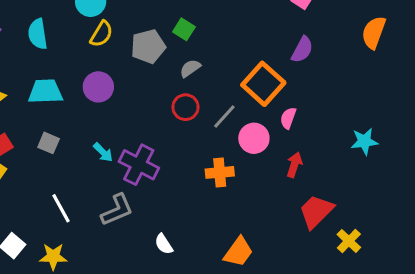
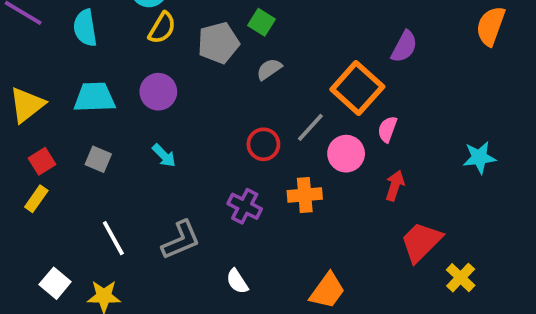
red circle: (185, 107) -> (263, 144), moved
cyan arrow: (103, 152) -> (164, 156), moved
purple cross: (139, 165) -> (245, 206), moved, size x0.7

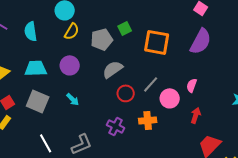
green square: (262, 22) -> (125, 28), turned 32
purple semicircle: (404, 47) -> (201, 41), size x1.5
gray semicircle: (269, 69) -> (113, 69), moved, size x1.5
orange square: (357, 88) -> (157, 42), moved, turned -32
gray square: (98, 159) -> (38, 101), size x1.6

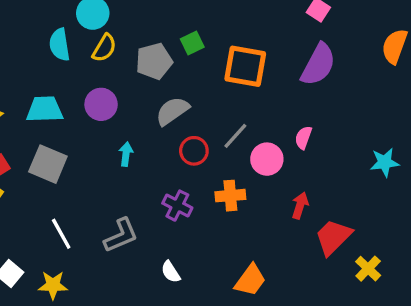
cyan semicircle: (31, 31) -> (60, 45), moved
cyan arrow: (73, 99) -> (126, 154), moved, turned -128
red arrow: (196, 115) -> (300, 206), moved

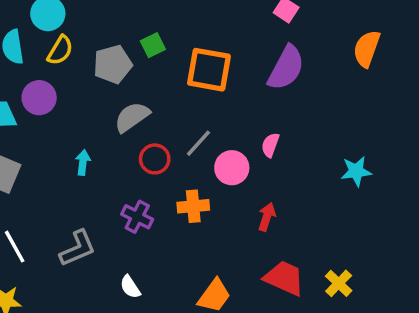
purple circle: (101, 104) -> (39, 98), moved
red trapezoid: (333, 237) -> (284, 278), moved, turned 69

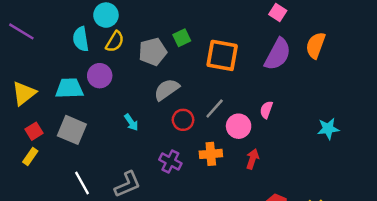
orange semicircle: (367, 49) -> (316, 45), moved
cyan arrow: (83, 162) -> (131, 122), turned 138
red arrow: (267, 217) -> (252, 159), moved

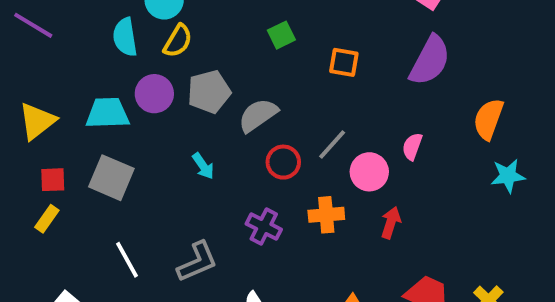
orange semicircle: (316, 45) -> (488, 119), moved
gray pentagon: (153, 52) -> (209, 92), moved
orange square: (222, 55) -> (344, 62), size x0.6
red square: (34, 131) -> (53, 180), turned 30

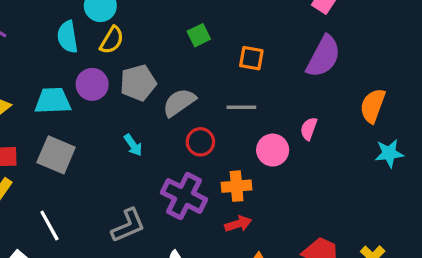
gray line: (332, 144) -> (241, 107), moved, turned 48
red arrow: (391, 223) -> (238, 224), moved, turned 55
purple cross: (264, 227) -> (184, 196), size x1.5
white line: (127, 260) -> (49, 225), moved

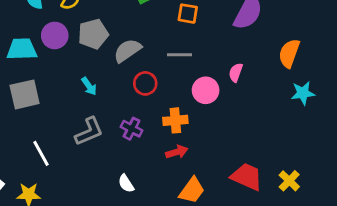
gray square: (56, 155) -> (25, 94), turned -36
purple cross: (184, 196) -> (132, 129), size x0.6
white line: (49, 225) -> (41, 153), moved
gray L-shape: (128, 225) -> (89, 131), moved

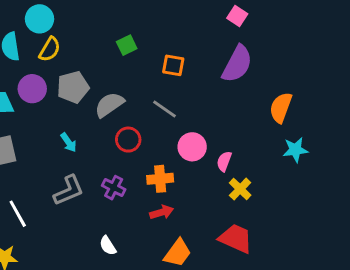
gray line: (180, 55) -> (165, 109), turned 35
pink semicircle: (236, 72) -> (224, 161), moved
yellow cross: (289, 181) -> (240, 189), moved

